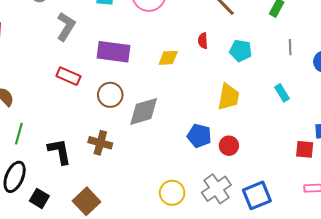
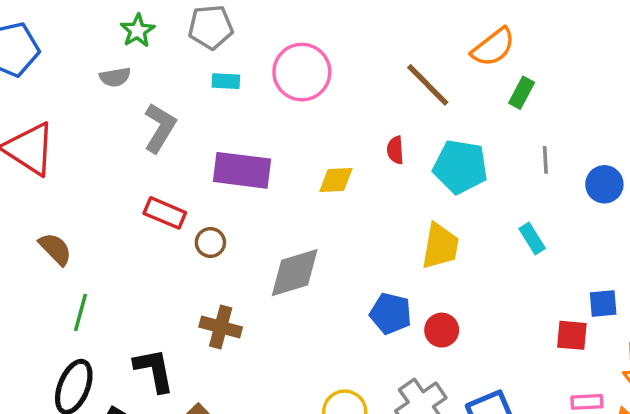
cyan pentagon: (241, 51) -> (460, 167), size x1.4
brown circle: (110, 95) -> (210, 242), moved, size x0.7
black L-shape: (60, 151) -> (154, 370), moved

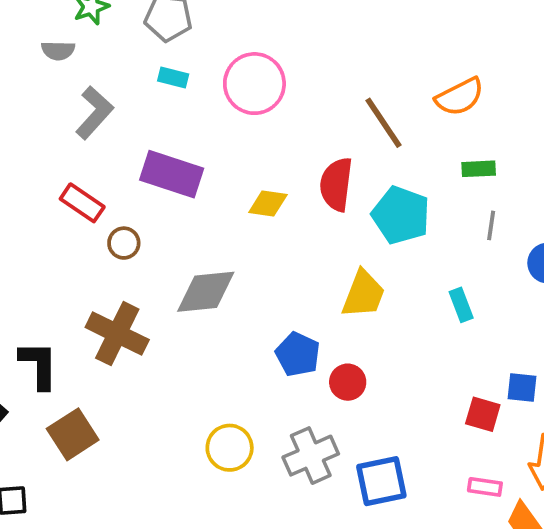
green rectangle: (522, 93) -> (479, 169), moved, turned 48
red semicircle: (395, 150) -> (336, 184), size x1.8
brown cross: (221, 327) -> (117, 334), size x1.4

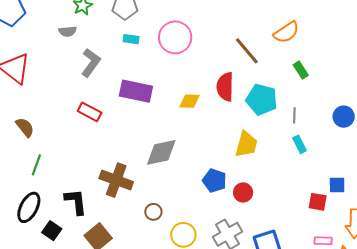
green rectangle: (479, 169) -> (301, 70), turned 66
gray line: (491, 225) -> (294, 115), moved
brown circle: (124, 243) -> (153, 212), moved

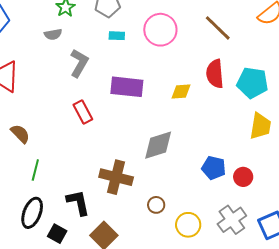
brown line: (247, 51) -> (218, 28), moved
red rectangle: (90, 112) -> (83, 112), turned 40
yellow trapezoid: (246, 144) -> (260, 126), moved

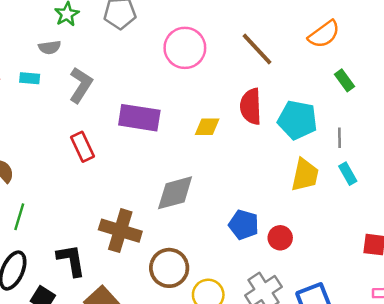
cyan rectangle: (117, 36) -> (30, 78), moved
brown circle: (156, 205) -> (169, 268), size x1.8

